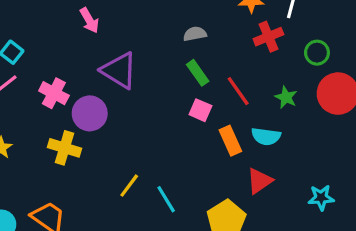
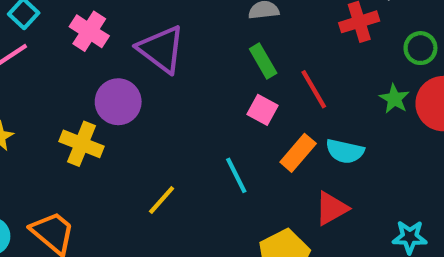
pink cross: (54, 93) -> (89, 31), moved
green star: (286, 97) -> (394, 99), moved
orange rectangle: (230, 141) -> (298, 153), turned 60
cyan line: (166, 199) -> (236, 175), moved

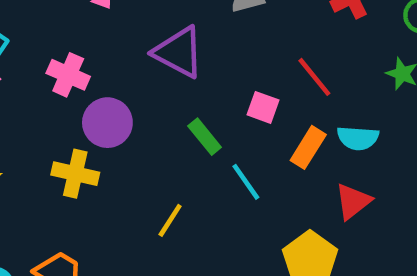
pink cross: (89, 31) -> (68, 75), moved
purple triangle: (161, 49) -> (179, 52), moved
green rectangle: (263, 61) -> (205, 137), moved

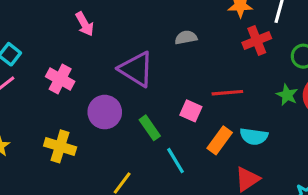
red line: (314, 77) -> (227, 93), turned -60
purple circle: (107, 123) -> (105, 112), moved

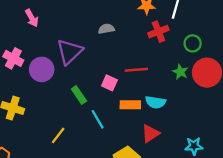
purple triangle: (136, 69) -> (69, 52), turned 44
purple circle: (105, 112) -> (42, 69), moved
orange rectangle: (220, 140) -> (130, 105), turned 54

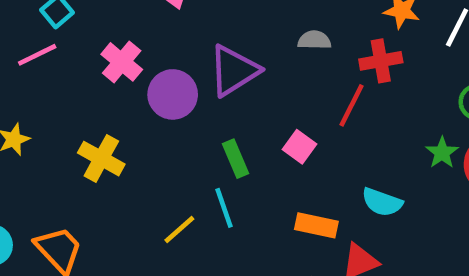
red cross: (158, 32) -> (381, 61), moved
red line: (136, 70) -> (352, 105), moved, turned -70
orange rectangle: (130, 105) -> (316, 225), moved
cyan line: (98, 119) -> (224, 208), moved

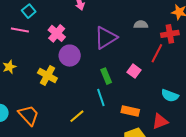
pink line: (37, 55) -> (20, 30), turned 36
purple circle: (173, 94) -> (70, 56), moved
orange rectangle: (316, 225) -> (130, 111), moved
yellow line: (179, 229) -> (77, 116), moved

